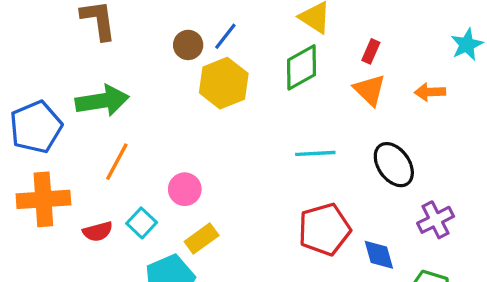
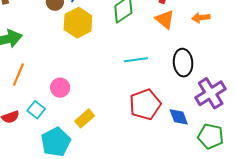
black ellipse: (394, 165) -> (183, 63), turned 36
purple cross: (436, 220) -> (211, 93), size x1.4
yellow rectangle: (202, 238) -> (85, 118), moved

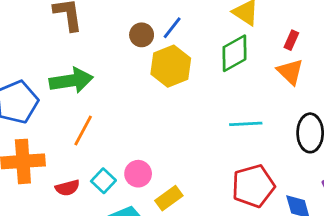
pink circle: (60, 88) -> (138, 174), moved

